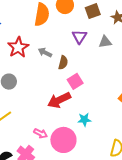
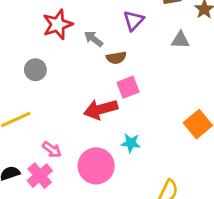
purple triangle: (79, 37) -> (133, 21), moved
brown semicircle: (63, 63) -> (116, 58), turned 56
pink arrow: (41, 133) -> (52, 149), moved

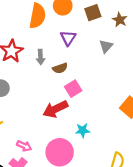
gray arrow: (94, 39) -> (40, 57), turned -120
gray triangle: (180, 40) -> (106, 46), turned -40

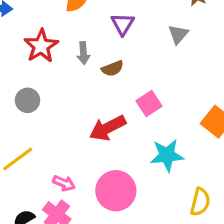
pink square: (73, 89) -> (149, 103), moved
cyan star: (83, 130) -> (167, 155), moved, size x1.5

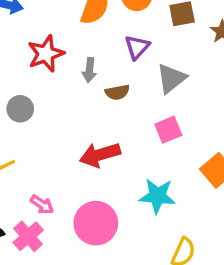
gray triangle: (178, 34) -> (171, 78), moved, size x1.4
pink square: (149, 103) -> (168, 130), moved

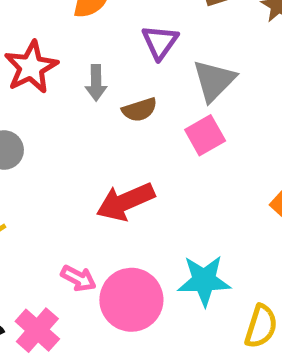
pink square: (168, 130) -> (205, 135), moved
cyan star: (157, 196) -> (204, 281), moved
pink arrow: (42, 205) -> (78, 278), moved

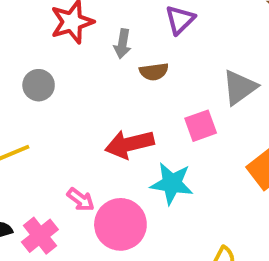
gray triangle: (214, 81) -> (239, 87), moved
pink square: (205, 135) -> (201, 126), moved
cyan star: (204, 281) -> (172, 183), moved

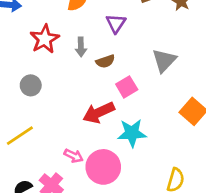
pink square: (201, 126) -> (127, 87), moved

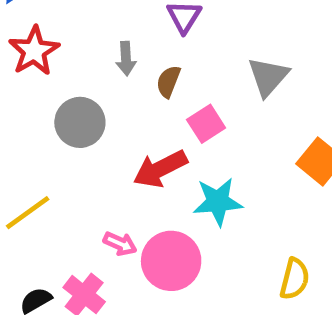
red star: (45, 39) -> (34, 51), moved
brown semicircle: (105, 61) -> (168, 82), turned 132
gray circle: (31, 85) -> (80, 122), moved, size x1.4

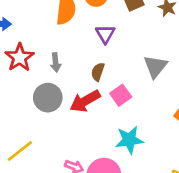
gray arrow: (126, 59) -> (56, 62), moved
red arrow: (160, 169) -> (85, 101), moved

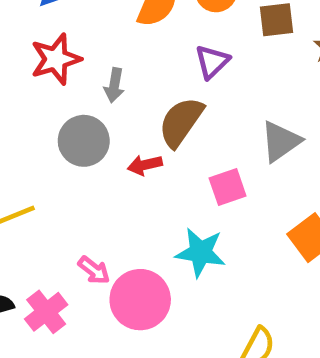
brown semicircle: (98, 72) -> (181, 122), size x1.6
pink square: (121, 95) -> (228, 187), moved
red arrow: (85, 101) -> (145, 165), size x0.6

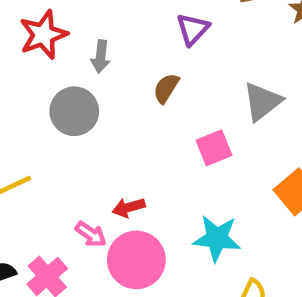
brown semicircle: (181, 122) -> (166, 88), size x0.6
red arrow: (145, 165) -> (129, 207), moved
cyan star: (201, 252) -> (217, 238), moved

